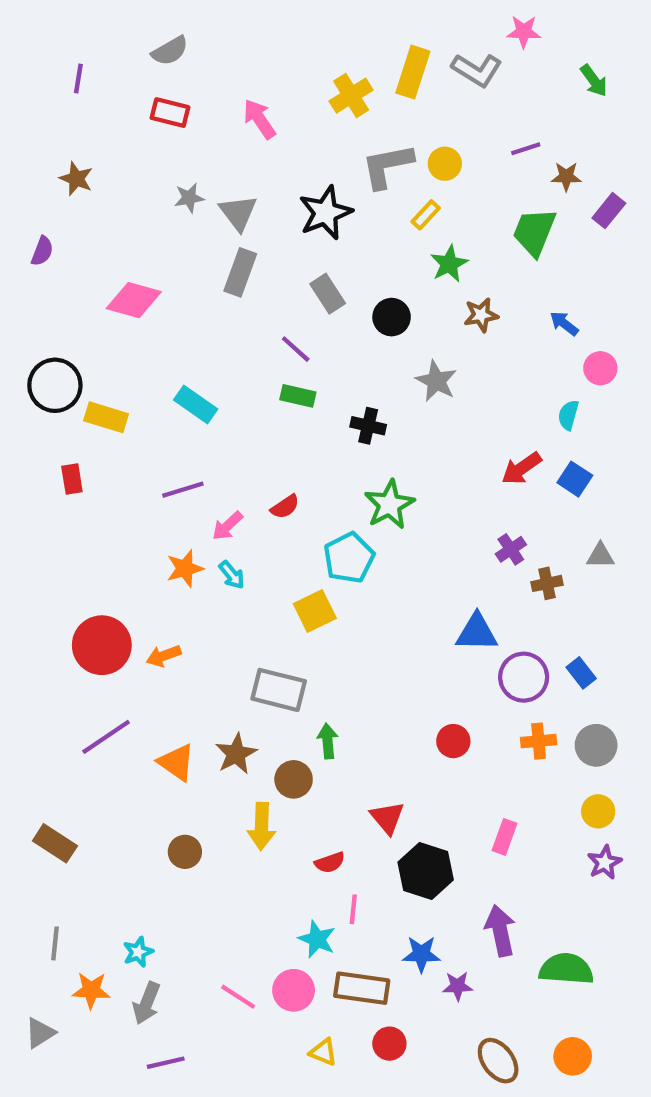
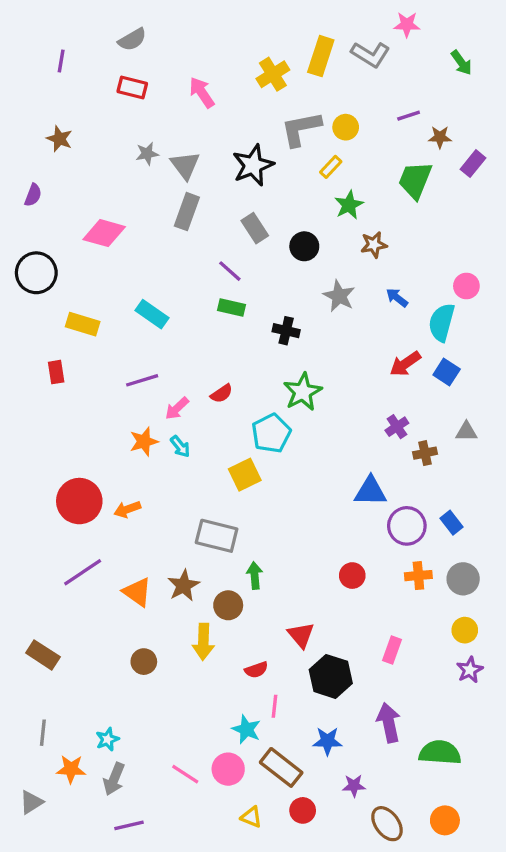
blue arrow: (564, 323) -> (397, 298), moved
black circle: (55, 385) -> (36, 273), moved
cyan semicircle: (568, 415) -> (442, 322), size x1.6
purple star: (458, 986) -> (354, 786), moved
brown rectangle: (362, 988) -> (281, 767), turned 30

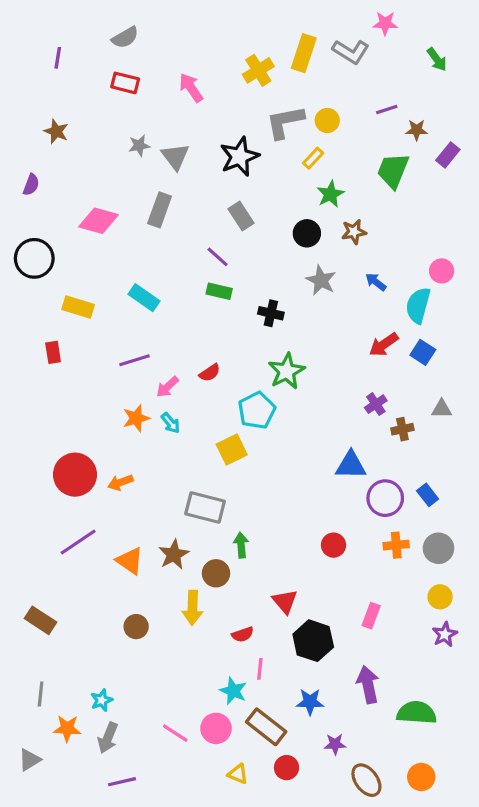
gray rectangle: (187, 212) -> (160, 210), moved
black circle: (304, 246) -> (307, 233), moved

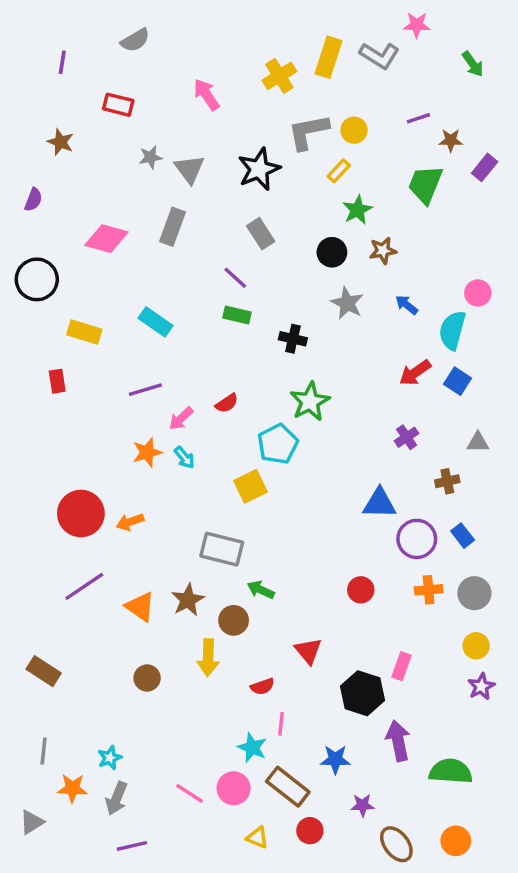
red rectangle: (125, 83) -> (118, 105), moved
brown cross: (402, 429) -> (447, 481), moved
green arrow: (241, 545) -> (261, 590), turned -60
black hexagon: (313, 641) -> (362, 693), moved

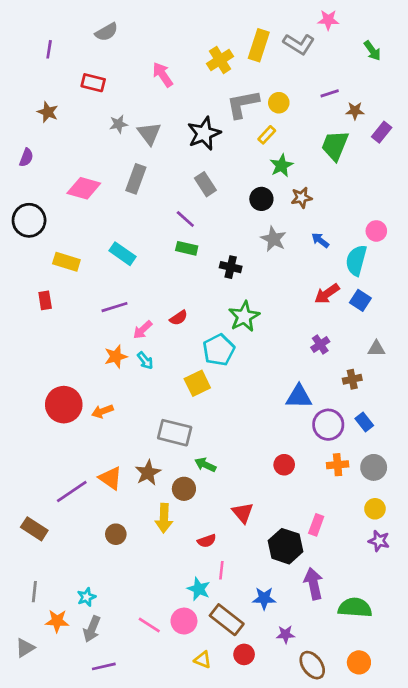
purple line: (84, 586) -> (72, 491), moved
purple star: (481, 686) -> (379, 541), turned -30

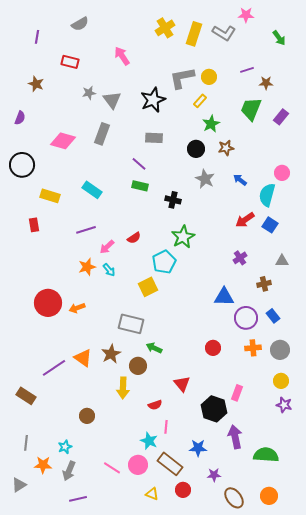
yellow cross: (220, 60) -> (165, 28), moved
purple rectangle: (382, 132) -> (281, 117), moved
gray rectangle: (205, 184) -> (154, 138), turned -54
brown circle: (116, 534) -> (87, 416), moved

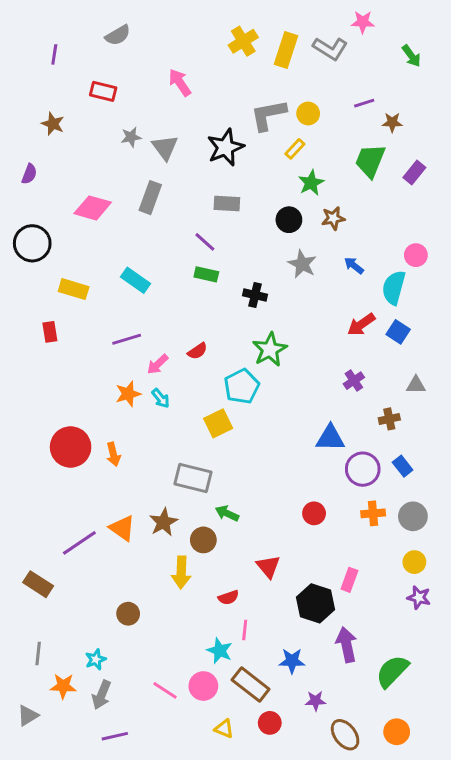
orange arrow: (77, 308) -> (113, 454), turned -84
green semicircle: (266, 455) -> (392, 671), turned -50

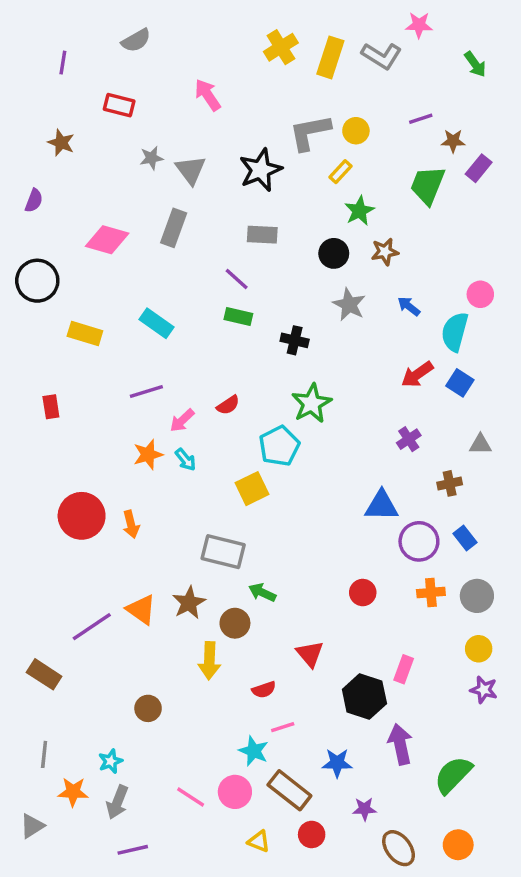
purple rectangle: (414, 173) -> (479, 168), moved
red rectangle: (50, 332) -> (51, 407), moved
pink line: (245, 630) -> (283, 727), turned 66

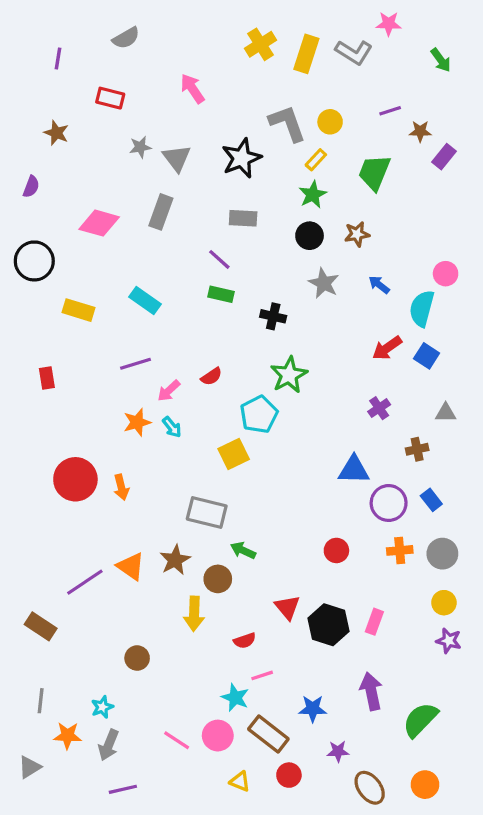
gray L-shape: (310, 132) -> (287, 123), turned 81
green trapezoid: (428, 185) -> (374, 172), moved
green star: (359, 211) -> (313, 195), moved
black hexagon: (364, 696) -> (328, 625), moved

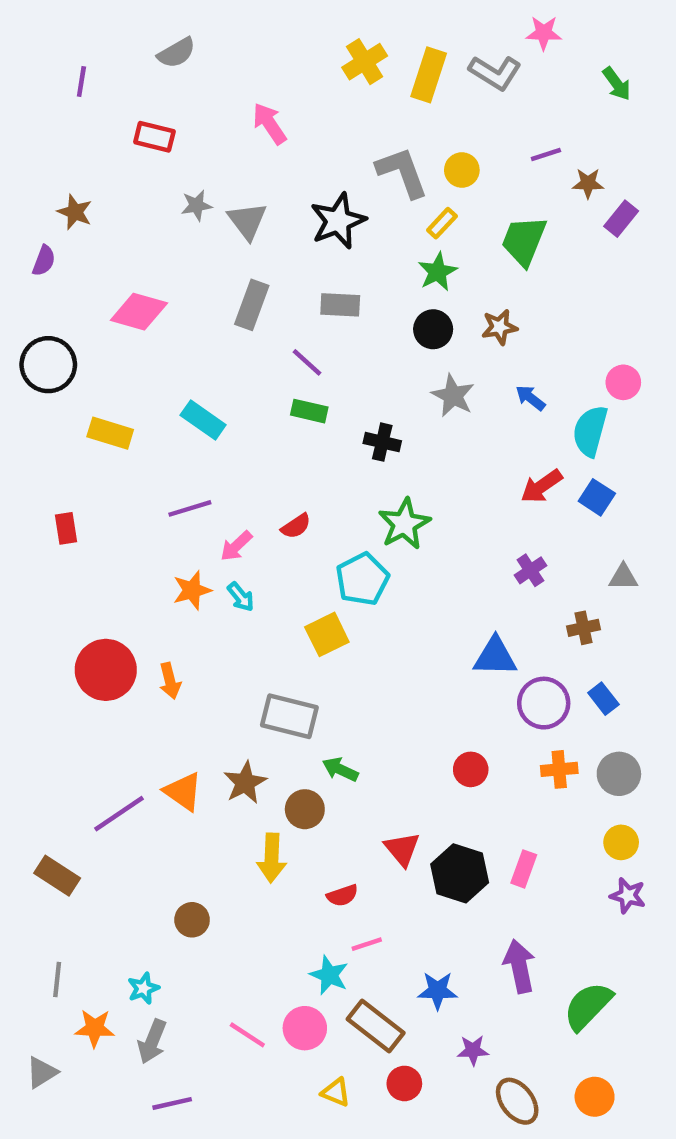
brown star: (56, 133) -> (75, 212), moved
gray rectangle: (161, 212) -> (252, 305), moved

